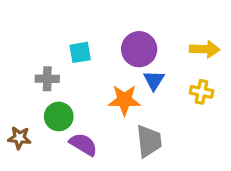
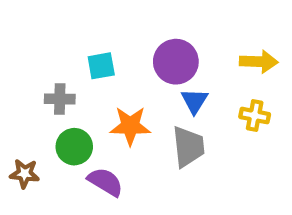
orange star: (124, 100) -> (130, 126), moved
gray trapezoid: (149, 141) -> (188, 147), moved

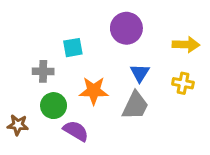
purple circle: (176, 62) -> (126, 28), moved
gray trapezoid: (188, 147) -> (135, 106), turned 32

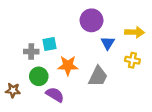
cyan square: (73, 48) -> (50, 44), moved
blue triangle: (140, 73) -> (108, 43), moved

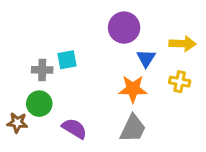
orange star: (68, 66) -> (133, 89), moved
green circle: (39, 76) -> (39, 104), moved
gray trapezoid: (98, 76) -> (133, 128), moved

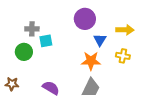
gray cross: (42, 70) -> (32, 29), moved
green circle: (39, 104) -> (24, 52), moved

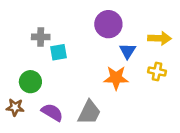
green circle: (24, 52) -> (30, 82), moved
purple semicircle: (51, 88) -> (52, 112), moved
gray trapezoid: (91, 88) -> (89, 112), moved

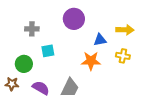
purple circle: (108, 24) -> (74, 19), moved
blue triangle: (128, 51) -> (100, 40), turned 48
cyan square: (59, 52) -> (48, 51), moved

